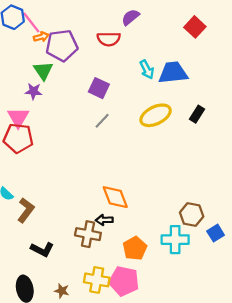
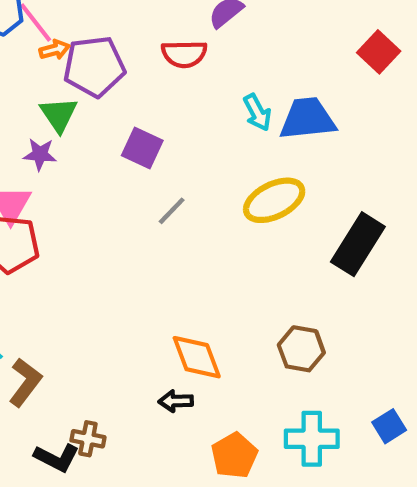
red square: (195, 27) -> (379, 52), moved
purple square: (99, 88) -> (142, 148), moved
black rectangle: (197, 114) -> (358, 244), moved, size x1.8
brown hexagon: (192, 215) -> (301, 349), moved
brown cross: (88, 234) -> (88, 439), moved, size x0.7

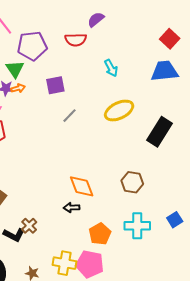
orange arrow: (54, 50) -> (18, 88), moved
blue trapezoid: (308, 119) -> (165, 71), moved
purple square: (142, 148) -> (55, 85), turned -36
brown cross: (88, 439) -> (29, 226), turned 35

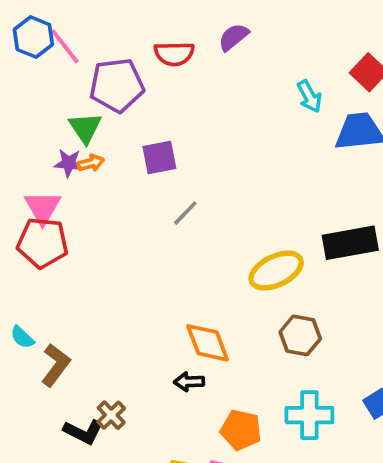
red semicircle: (76, 40) -> (174, 54), moved
cyan arrow: (111, 68) -> (309, 96), moved
yellow ellipse: (119, 110) -> (276, 271), moved
black rectangle: (160, 132) -> (350, 243), turned 48
orange pentagon: (100, 234) -> (241, 430), turned -30

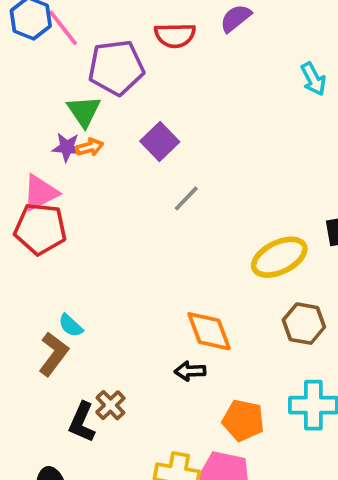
purple square: (159, 158) -> (160, 142), turned -33
pink triangle: (43, 208) -> (40, 193), turned 33
cyan semicircle: (22, 337) -> (71, 325), moved
black L-shape: (83, 432) -> (82, 422), turned 87

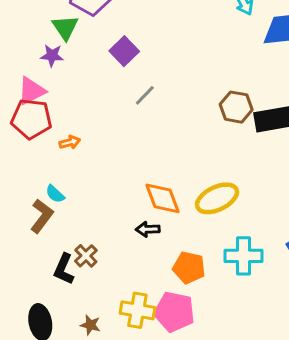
orange arrow: (90, 147) -> (70, 142), moved
yellow ellipse: (279, 257) -> (217, 198), moved
brown hexagon: (304, 324) -> (236, 107), moved

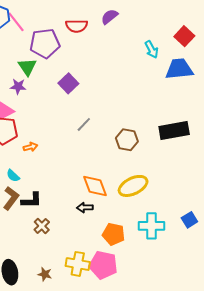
gray line: (145, 95) -> (84, 124), moved
brown hexagon: (236, 107) -> (127, 140), moved
cyan semicircle: (55, 194) -> (13, 176), moved
black L-shape: (64, 269) -> (31, 200), moved, turned -115

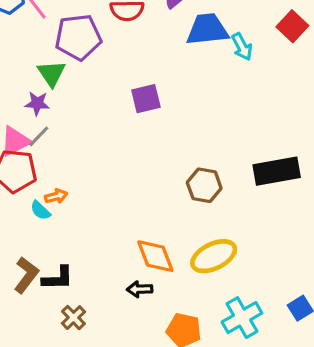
blue trapezoid: (179, 69) -> (207, 29), moved
purple square: (68, 83) -> (146, 99), moved, turned 30
gray line: (84, 124) -> (39, 136), moved
cyan semicircle: (13, 176) -> (40, 210), moved
cyan cross: (152, 226) -> (242, 318), turned -30

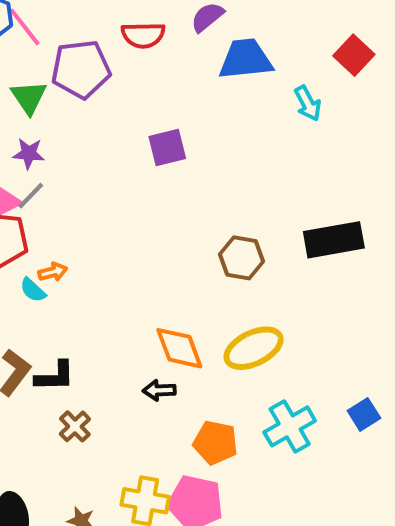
cyan arrow: (242, 47) -> (308, 103), moved
green triangle: (51, 73) -> (29, 97), moved

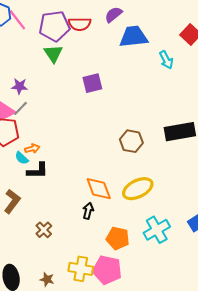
purple pentagon: (81, 69) -> (54, 26), moved
green triangle: (29, 97) -> (53, 54), moved
black L-shape: (55, 376) -> (37, 171), moved
black arrow: (159, 390) -> (88, 211), turned 105

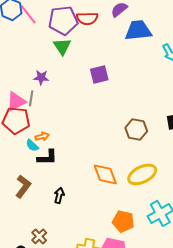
purple star: (20, 86) -> (41, 77), moved
gray line: (21, 108) -> (31, 98), turned -35
black arrow: (88, 211) -> (59, 195), moved
brown cross: (44, 230) -> (39, 236), moved

